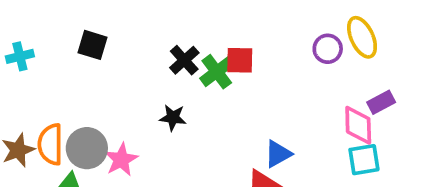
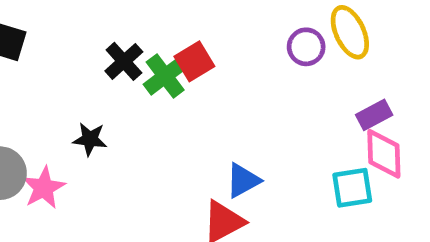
red square: (240, 60) -> (194, 61), turned -32
black star: (173, 118) -> (90, 139), moved
pink diamond: (358, 125) -> (384, 154), moved

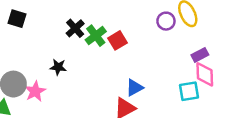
red square: (194, 61) -> (118, 40), moved

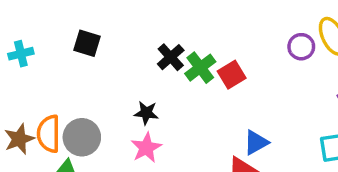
pink star: (35, 91) -> (146, 148), moved

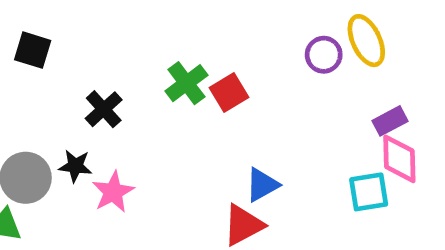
black cross: (171, 57) -> (104, 109), moved
black star: (146, 113) -> (75, 166), moved

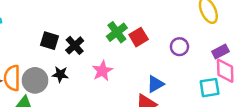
black square: (33, 50) -> (49, 41), moved
purple circle: (324, 55) -> (179, 47), moved
pink star: (113, 192) -> (102, 71), moved

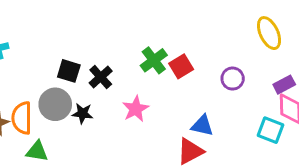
gray circle: (35, 80) -> (55, 104), moved
blue triangle: (155, 84) -> (202, 126), turned 42
cyan square: (210, 88) -> (271, 130), turned 30

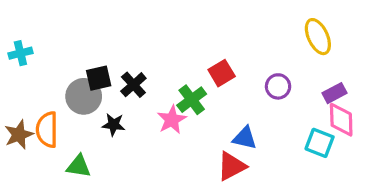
green cross: (154, 60) -> (192, 100), moved
black square: (69, 71) -> (99, 78), turned -30
gray circle: (55, 104) -> (84, 96), moved
green triangle: (37, 151) -> (79, 166), moved

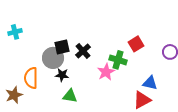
green cross: (192, 100) -> (118, 60), turned -36
black star: (114, 125) -> (62, 75), moved
brown star: (19, 135) -> (14, 95), moved
green triangle: (79, 166) -> (70, 96), moved

